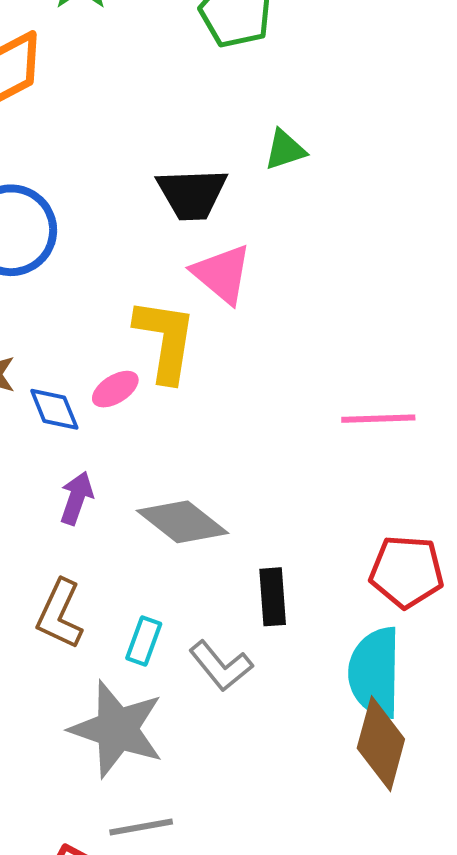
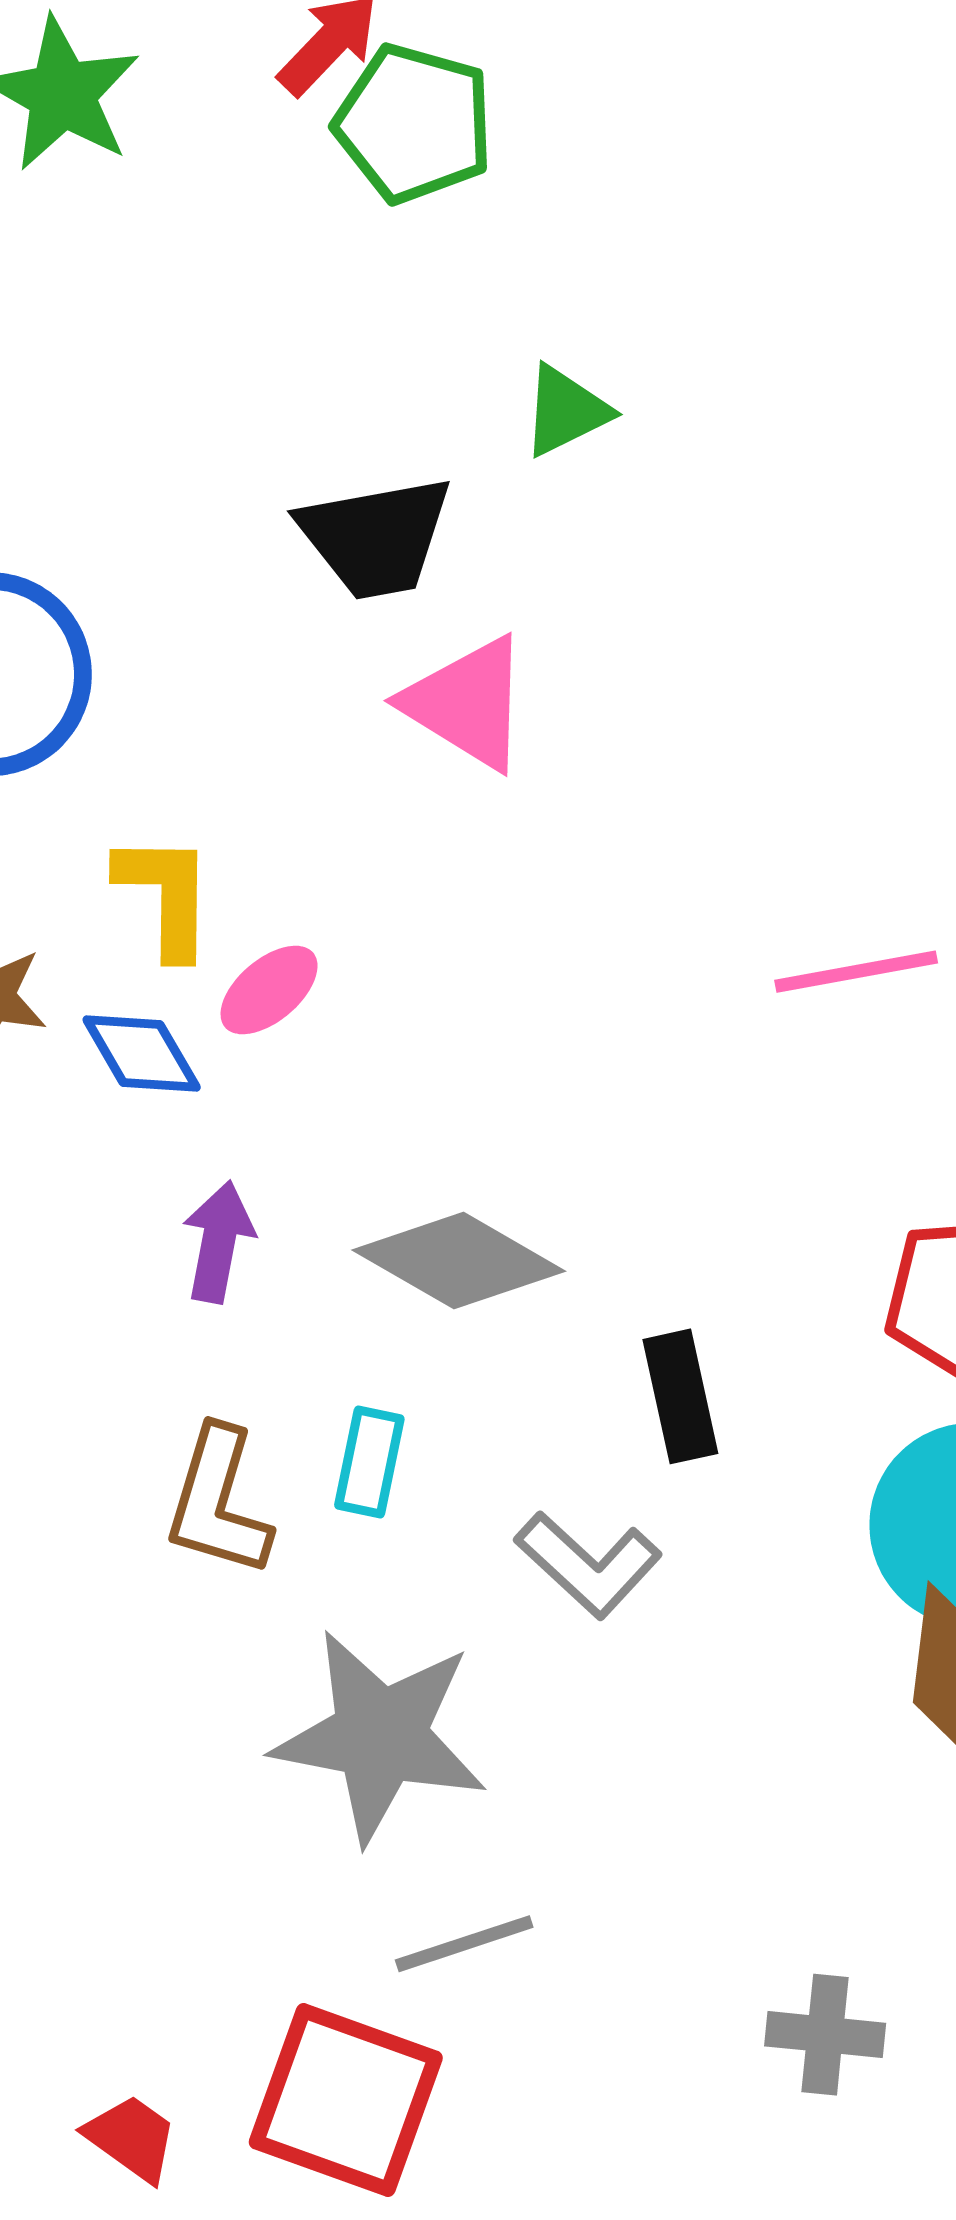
yellow L-shape: (165, 340) -> (166, 895), moved, size x0.7
cyan rectangle: (144, 641) -> (369, 1462), moved

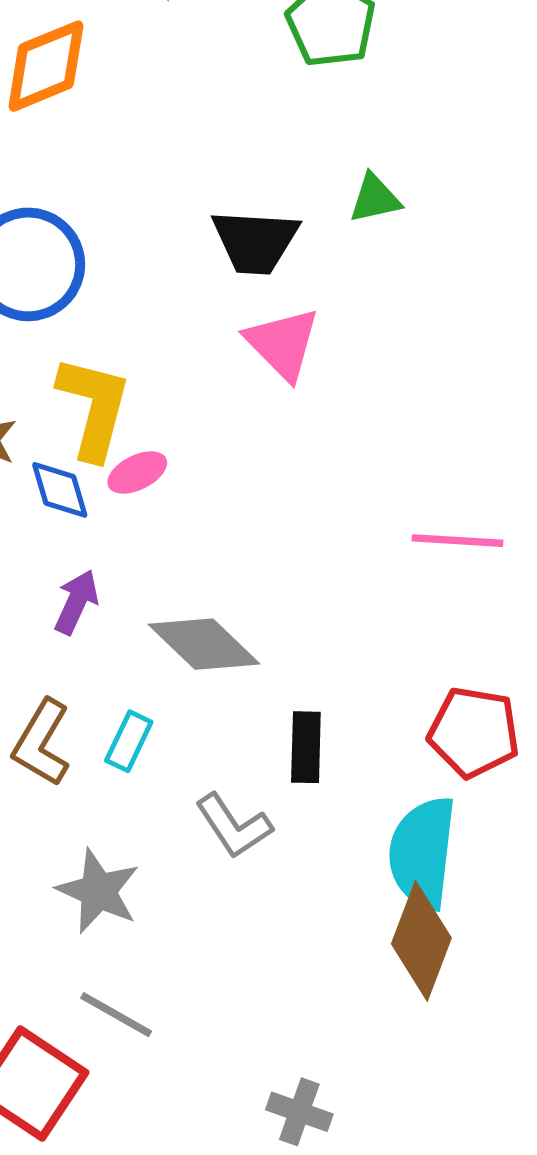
yellow L-shape: (166, 895) -> (94, 407), size x1.4
gray star: (380, 1736) -> (98, 891), size x0.7
gray line: (464, 1944) -> (116, 1015), turned 34

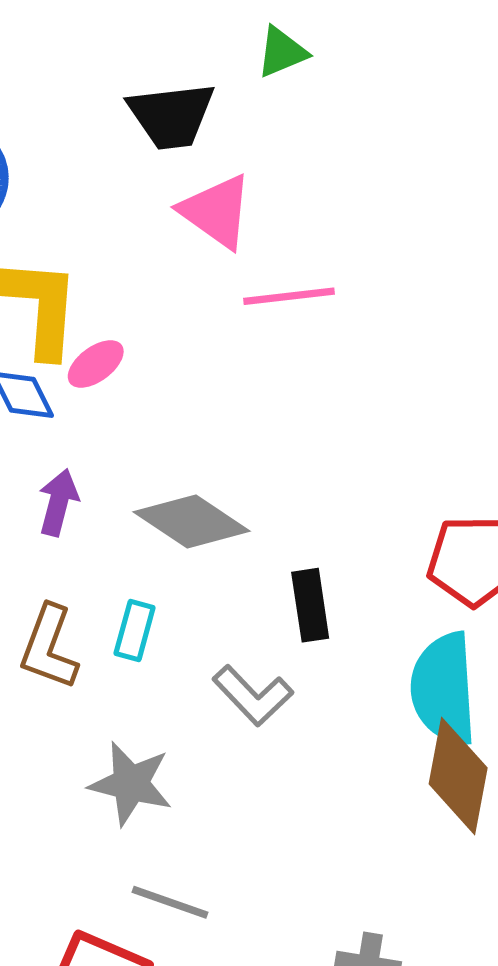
pink line: (457, 541) -> (289, 296), moved

